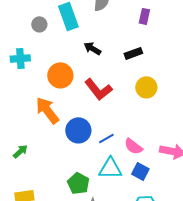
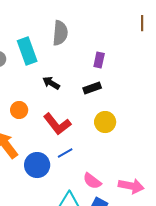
purple rectangle: (144, 16) -> (99, 60), moved
orange circle: (60, 75) -> (19, 110), size x0.7
blue line: (106, 138) -> (65, 153), moved

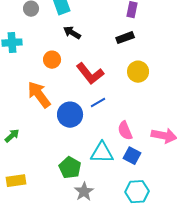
black arrow: (51, 83) -> (72, 33), moved
pink semicircle: (92, 181) -> (125, 131), turned 30

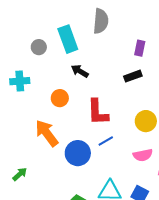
yellow circle: (138, 72) -> (146, 121), moved
red L-shape: (90, 74) -> (98, 112), turned 36
pink semicircle: (125, 131) -> (143, 155), moved, turned -78

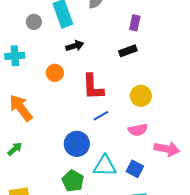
black arrow: (80, 71) -> (75, 46), turned 132
orange arrow: (47, 133) -> (21, 108), moved
blue circle: (78, 153) -> (77, 144), moved

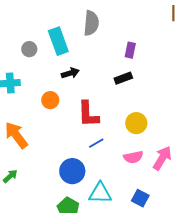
pink arrow: (167, 149) -> (162, 158), moved, turned -70
blue square: (135, 169) -> (140, 198), moved

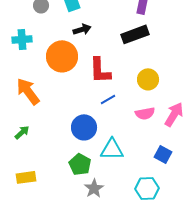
black rectangle: (123, 78) -> (135, 34), size x1.5
orange circle: (50, 100) -> (62, 56), size x1.8
blue square: (140, 198) -> (163, 154), moved

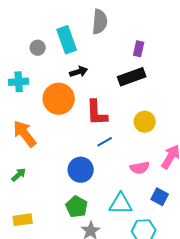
pink semicircle: (145, 113) -> (140, 168), moved
cyan triangle: (112, 149) -> (121, 204), moved

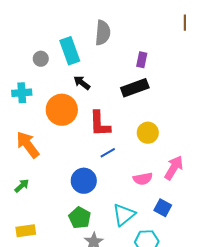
black arrow: (79, 72) -> (82, 83), turned -126
cyan triangle: (121, 204) -> (124, 215), turned -40

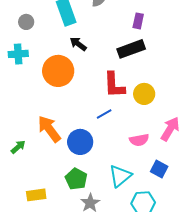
gray circle: (41, 59) -> (26, 22), moved
red L-shape: (100, 124) -> (114, 85), moved
orange arrow: (28, 145) -> (49, 129), moved
yellow rectangle: (26, 231) -> (36, 195), moved

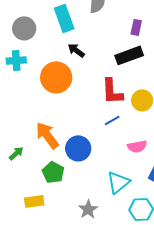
gray circle: (26, 22) -> (24, 28), size x1.5
blue line: (104, 114) -> (112, 120), moved
green pentagon: (76, 179) -> (53, 172), moved

